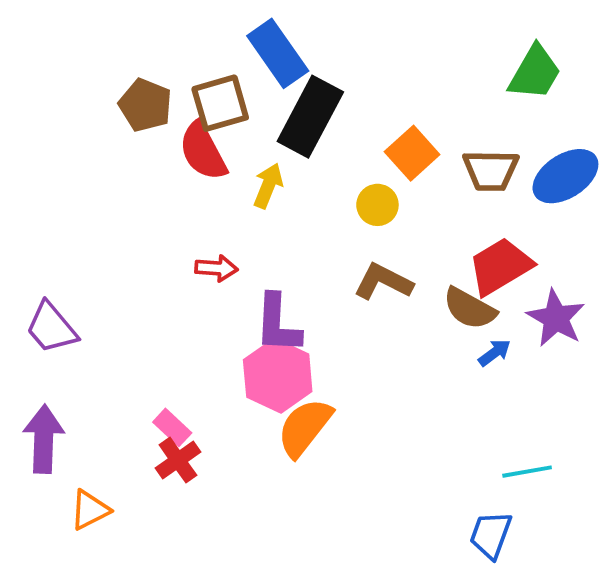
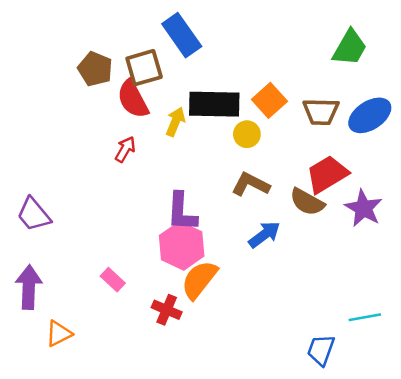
black rectangle: (310, 117) -> (214, 104), moved, turned 63
red arrow: (216, 268) -> (125, 149), moved, turned -64
blue arrow: (494, 353) -> (264, 235), moved, size x1.5
red cross: (178, 460) -> (167, 310), moved, turned -32
cyan line: (527, 472) -> (365, 317), moved

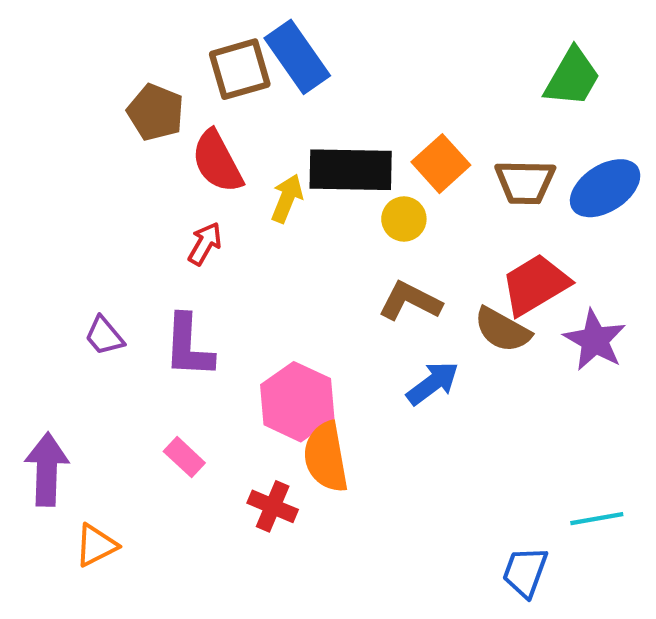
brown square: (144, 68) -> (240, 69), moved
purple L-shape: (182, 212) -> (188, 346), moved
purple trapezoid: (34, 214) -> (104, 336), moved, size x0.7
orange semicircle: (199, 280) -> (326, 457), turned -48

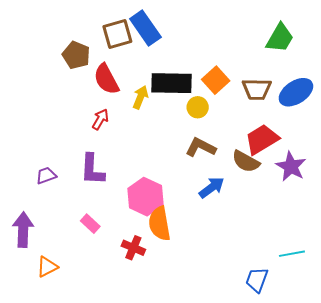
purple trapezoid: (104, 336) -> (46, 175), moved, turned 110

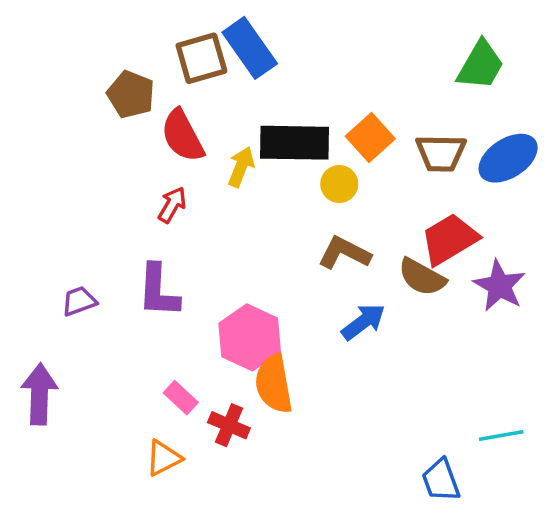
pink rectangle: (90, 224) -> (181, 398), moved
orange triangle: (47, 267) -> (164, 458), moved
blue trapezoid: (257, 280) -> (441, 480), turned -40

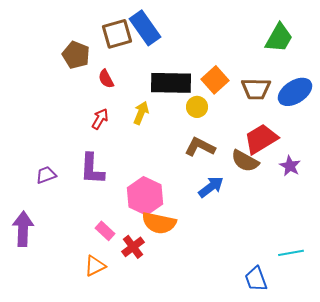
red semicircle: (182, 136) -> (106, 79), size x0.6
yellow arrow: (241, 167) -> (141, 113), moved
purple star: (499, 286) -> (290, 166), size x0.7
orange semicircle: (274, 384) -> (159, 223), turned -68
red cross: (229, 425) -> (133, 247), turned 30

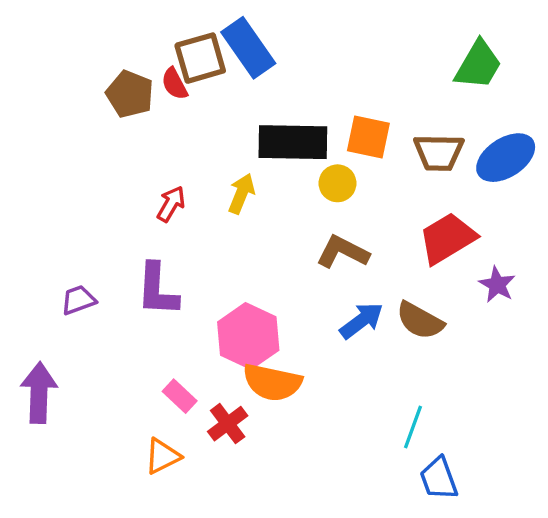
red semicircle: (106, 79) -> (174, 84), moved
orange square: (215, 80) -> (368, 137), turned -36
brown semicircle: (245, 161) -> (420, 321), moved
cyan line: (291, 253) -> (413, 427), moved, turned -60

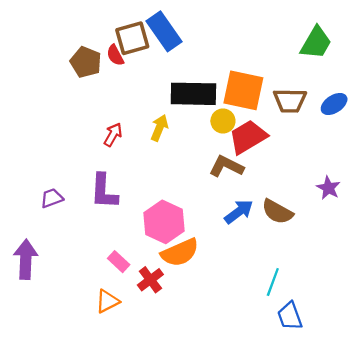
orange square: (368, 137) -> (243, 90), size x1.4
blue ellipse: (506, 158) -> (334, 104), size x0.7
red trapezoid: (447, 238) -> (248, 137), moved
orange semicircle: (272, 382) -> (180, 253), turned -36

